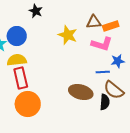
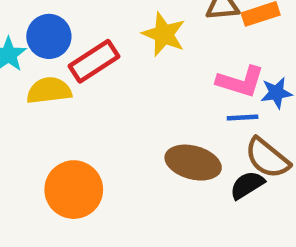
pink L-shape: (102, 44) -> (240, 82), moved
red rectangle: (21, 78) -> (94, 61), moved, turned 70
black semicircle: (105, 102) -> (247, 185), turned -126

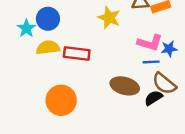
red rectangle: (94, 61) -> (77, 54), moved, turned 40

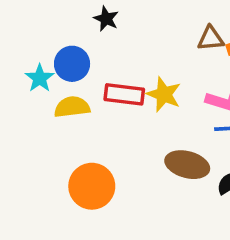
yellow star: (109, 18) -> (164, 94), moved
red rectangle: (77, 54) -> (124, 94), moved

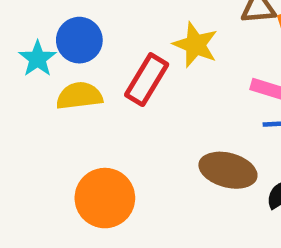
red rectangle: (124, 94) -> (147, 80), turned -66
yellow star: (164, 94) -> (195, 45), moved

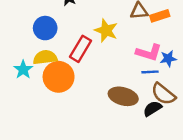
cyan star: (38, 59) -> (23, 70), moved
orange circle: (105, 198) -> (59, 77), moved

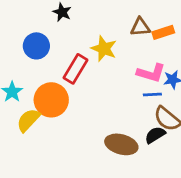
yellow semicircle: (45, 57) -> (28, 120), moved, turned -40
brown ellipse: (123, 96) -> (121, 144), moved

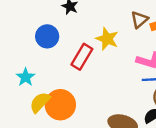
brown triangle: (140, 27) -> (139, 20), turned -36
orange circle: (51, 100) -> (60, 105), moved

